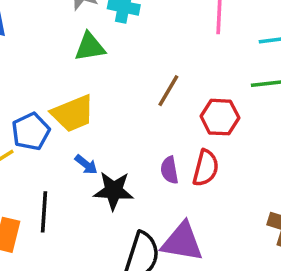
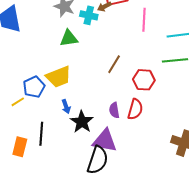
blue arrow: (86, 165) -> (66, 107), turned 32
black star: (114, 191) -> (82, 122), turned 30
purple triangle: (182, 242) -> (105, 141), moved

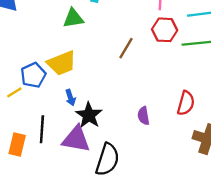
red hexagon: (144, 80) -> (165, 30), moved
red semicircle: (135, 109) -> (186, 103), moved
purple semicircle: (114, 110) -> (144, 116), moved
purple triangle: (105, 141) -> (76, 139), moved

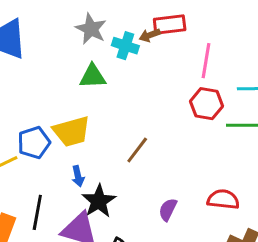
brown line: (126, 48) -> (137, 150), moved
red semicircle: (186, 103) -> (223, 199), turned -105
purple semicircle: (144, 116) -> (168, 210), turned 30

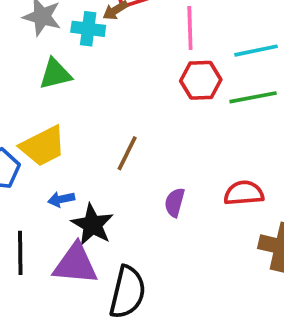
blue arrow: (78, 176) -> (61, 199), turned 102
purple semicircle: (168, 210) -> (175, 202), moved

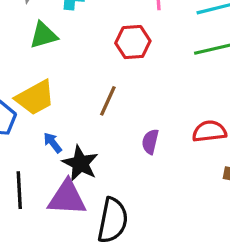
red hexagon: (201, 80) -> (133, 42), moved
blue arrow: (61, 199) -> (53, 143), turned 65

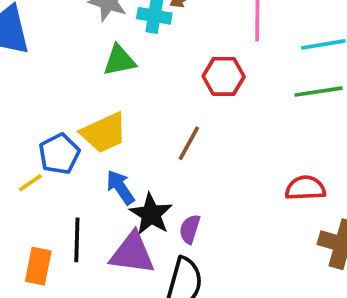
purple semicircle: (150, 142) -> (190, 229), moved
blue arrow: (53, 143) -> (120, 187), size x1.4

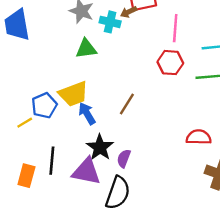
red hexagon: (224, 76) -> (170, 63), moved
blue arrow: (120, 187) -> (87, 114), moved

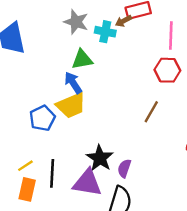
brown line: (127, 104) -> (151, 112), moved
blue arrow: (87, 114) -> (73, 83), moved
yellow line: (25, 123) -> (25, 166), moved

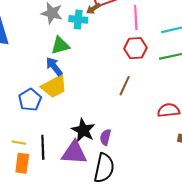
yellow line: (25, 166) -> (19, 143), turned 48

